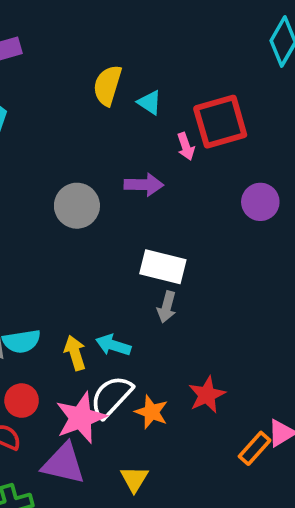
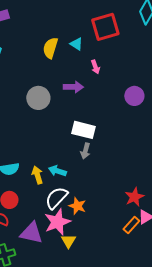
yellow semicircle: (107, 85) -> (50, 48), moved
red square: (220, 122) -> (105, 27), moved
red star: (207, 395) -> (134, 197), moved
pink star: (81, 418) -> (57, 222), moved

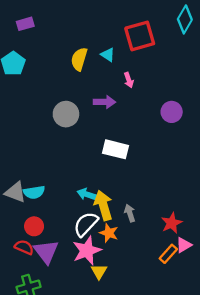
gray arrow: (85, 151) -> (130, 213), moved, turned 147
yellow arrow: (37, 175) -> (103, 205), moved, size x1.5
purple triangle: (31, 233) -> (46, 252), moved, turned 40

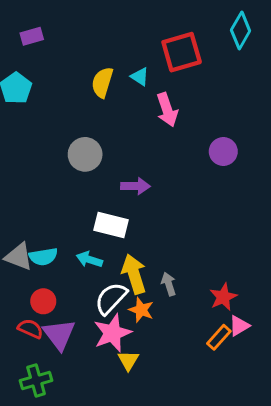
pink arrow: (129, 80) -> (167, 110), size x1.6
purple arrow: (104, 102) -> (135, 186), moved
white rectangle: (115, 149) -> (111, 225), moved
cyan arrow: (87, 194) -> (89, 260), moved

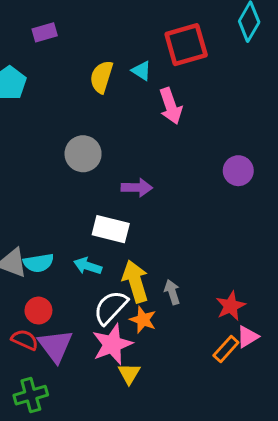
purple rectangle: (32, 36) -> (45, 32), moved
purple circle: (223, 151) -> (238, 171), moved

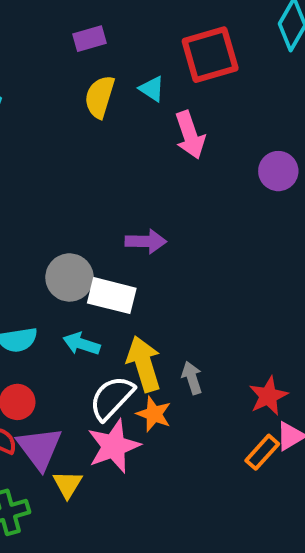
purple rectangle: (45, 32) -> (90, 39), moved
gray circle: (83, 154) -> (70, 277), moved
purple circle: (238, 171) -> (278, 171), moved
yellow triangle: (129, 374) -> (67, 484), moved

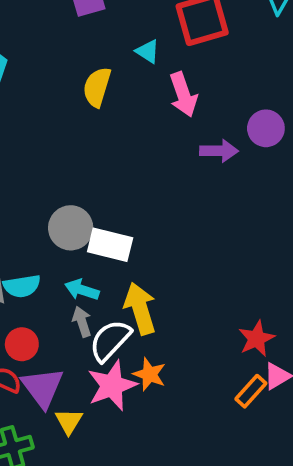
yellow semicircle: (100, 97) -> (97, 87), moved
purple arrow: (146, 241) -> (219, 151), moved
gray arrow: (192, 378) -> (82, 322), moved
orange star: (154, 414) -> (150, 374), moved

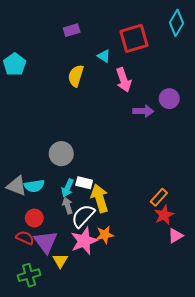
white rectangle: (110, 245) -> (84, 183), moved, size x0.7
cyan arrow: (82, 290) -> (67, 188), turned -84
orange star: (150, 374) -> (105, 235), turned -30
orange rectangle: (251, 391) -> (159, 197), moved

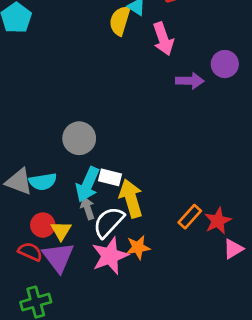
yellow semicircle: (76, 76) -> (120, 21), moved
cyan arrow: (67, 188) -> (88, 184), size x1.4
orange rectangle: (159, 197) -> (190, 217), moved
yellow triangle: (60, 261) -> (61, 231), moved

